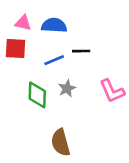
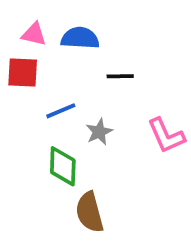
blue line: (54, 60) -> (61, 111), moved
green diamond: (37, 95) -> (63, 166), moved

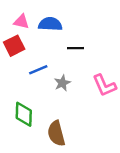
red square: (23, 72) -> (14, 46), turned -30
green diamond: (63, 166) -> (24, 114), moved

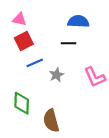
blue semicircle: (50, 24) -> (78, 21), moved
red square: (14, 46) -> (24, 41), moved

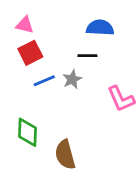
gray star: (57, 75) -> (72, 79), moved

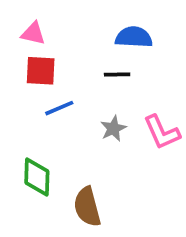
red square: (30, 53) -> (41, 71), turned 30
gray star: (72, 79) -> (113, 129), moved

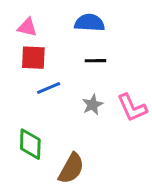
blue semicircle: (134, 37) -> (89, 23), moved
brown semicircle: (87, 207) -> (71, 168), turned -136

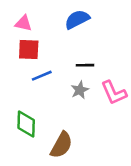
blue semicircle: (89, 23) -> (77, 19), turned -30
black line: (96, 61) -> (85, 65), moved

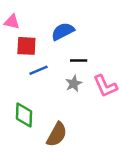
blue semicircle: (77, 19) -> (63, 31), moved
pink triangle: (24, 23) -> (12, 22), moved

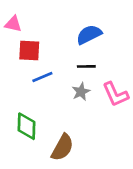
blue semicircle: (63, 31) -> (89, 35), moved

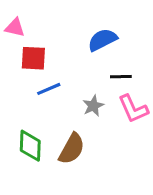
black line: (86, 66) -> (121, 77), moved
brown semicircle: (62, 147) -> (72, 149), moved

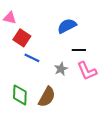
red square: (33, 58) -> (22, 38), turned 30
blue line: (49, 89) -> (32, 58), turned 49

